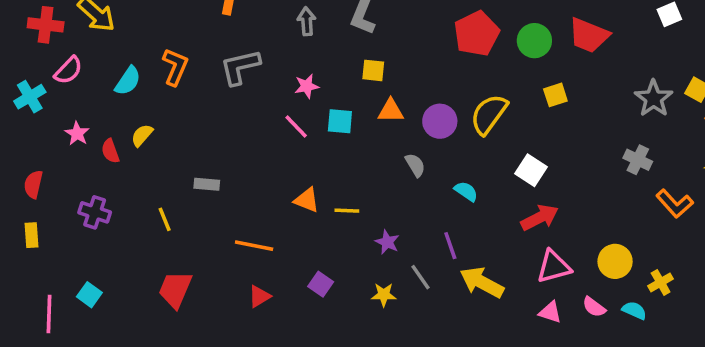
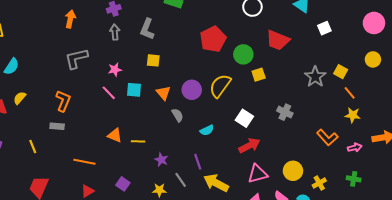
green circle: (534, 41) -> (243, 54), moved
orange L-shape: (175, 67) -> (63, 101), moved
orange triangle: (391, 111) -> (163, 93), moved, turned 49
gray cross: (638, 160) -> (285, 112), moved
cyan semicircle: (466, 191) -> (207, 130), turned 120

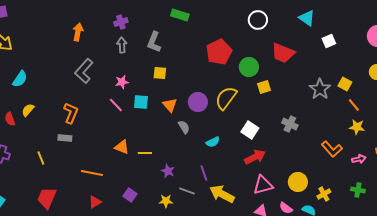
gray L-shape: (76, 58) -> (84, 71), turned -35
gray line: (181, 180) -> (187, 191), turned -35

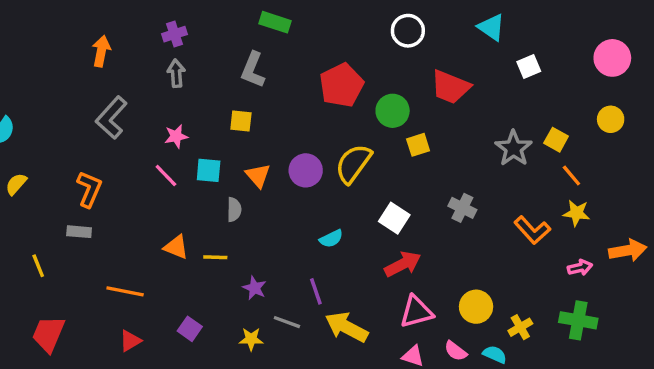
gray L-shape: (154, 42) -> (253, 70), moved
gray semicircle: (184, 127) -> (234, 210), moved, turned 32
orange L-shape: (332, 149) -> (532, 230), moved
green cross: (358, 190) -> (578, 320), size x1.5

